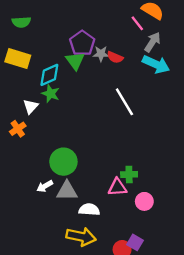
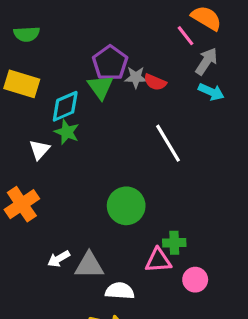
cyan arrow: (156, 64) -> (211, 92), size x0.7
orange cross: (18, 129) -> (22, 204), moved, size x1.5
green circle: (63, 162) -> (126, 206), moved

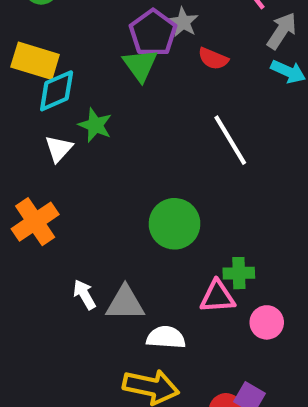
gray star: (136, 77) -> (183, 22), moved, turned 30
cyan diamond: (65, 106) -> (57, 91), moved
white arrow: (59, 259) -> (84, 295), turned 90

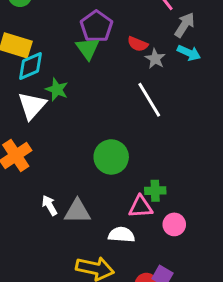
gray star: (183, 22) -> (155, 59), moved
white triangle: (59, 149) -> (32, 106), size x1.5
white semicircle: (166, 337) -> (121, 235), moved

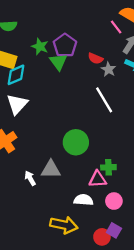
green star: (57, 89) -> (40, 47), moved
gray triangle: (77, 211) -> (51, 169), moved
pink circle: (174, 224) -> (114, 201), moved

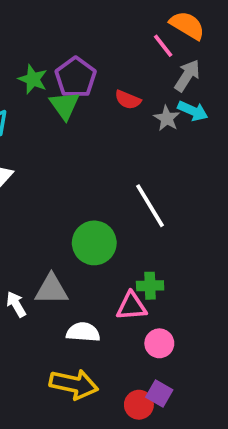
gray star: (108, 69) -> (167, 118), moved
white line: (104, 100) -> (150, 206), moved
white semicircle: (83, 200) -> (83, 332), moved

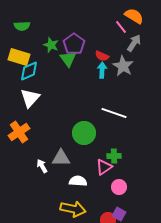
cyan arrow: (193, 111) -> (102, 70), moved, turned -112
gray star: (167, 118) -> (123, 66), size x1.5
white line: (150, 206) -> (114, 113), turned -40
pink triangle: (131, 306) -> (104, 167), turned -30

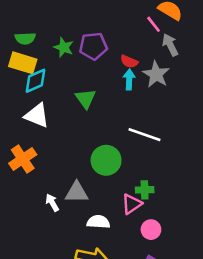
green semicircle: (22, 26) -> (25, 38), moved
gray arrow: (134, 43) -> (170, 45), turned -60
purple pentagon: (74, 44) -> (93, 46), turned 30
green triangle: (68, 59) -> (86, 99), moved
white triangle: (30, 98) -> (37, 115), turned -50

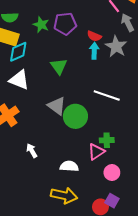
gray triangle: (77, 192) -> (57, 106), moved, turned 36

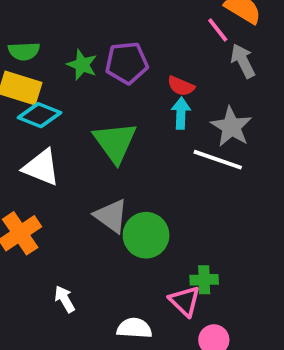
gray star: (116, 47) -> (231, 127), moved
cyan diamond: (18, 52) -> (39, 115), turned 45
green triangle: (59, 66) -> (115, 142), size x1.4
white line: (107, 95) -> (218, 160), moved
pink triangle: (96, 152) -> (185, 301), turned -42

